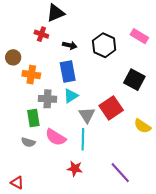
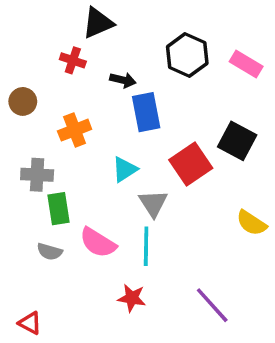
black hexagon: (104, 45) -> (187, 55), moved
blue rectangle: (68, 72) -> (146, 112), moved
orange cross: (31, 75) -> (75, 130), moved, turned -30
gray cross: (47, 99) -> (37, 175), moved
red square: (111, 108) -> (191, 164), moved

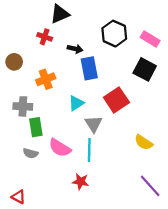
black square: (237, 141) -> (145, 69), moved
yellow semicircle: (252, 223) -> (144, 142), moved
purple line: (212, 305) -> (150, 186), moved

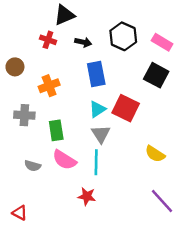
black arrow: (75, 49) -> (83, 42), moved
red square: (116, 100) -> (126, 108), turned -30
cyan triangle: (76, 103) -> (97, 109), moved
green rectangle: (36, 127) -> (56, 130), moved

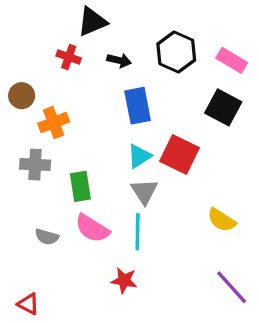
orange cross: (49, 86) -> (54, 123), moved

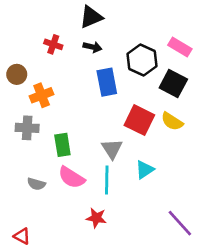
black triangle: (92, 22) -> (91, 17), moved
black hexagon: (176, 52) -> (142, 60), moved
cyan triangle: (139, 156) -> (145, 170), moved
yellow semicircle: (222, 220) -> (172, 121), moved

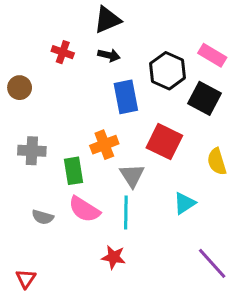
orange cross: (42, 95) -> (104, 145), moved
yellow semicircle: (172, 121) -> (217, 162), moved, turned 40
cyan triangle: (145, 170) -> (184, 203), moved
red triangle: (22, 236) -> (26, 279), turned 36

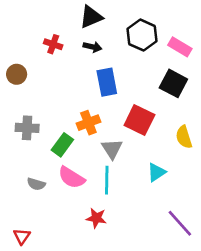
black hexagon: (168, 71) -> (142, 35), moved
green rectangle: (73, 171) -> (62, 145), turned 45

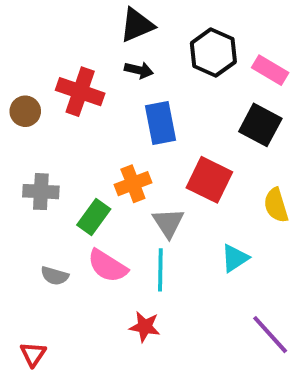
red cross: (53, 44) -> (80, 92), moved, size x1.6

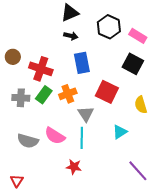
red cross: (80, 92) -> (41, 69), moved
green rectangle: (94, 217) -> (44, 95), moved
gray semicircle: (55, 276) -> (28, 141), size x1.5

